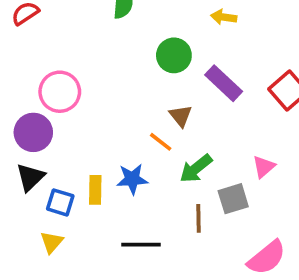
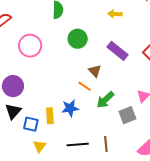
green circle: (174, 55) -> (78, 39), moved
pink circle: (60, 92) -> (30, 46), moved
brown line: (199, 218) -> (106, 144), moved
yellow triangle: (52, 242) -> (40, 146), moved

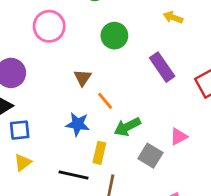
brown triangle: (95, 71) -> (82, 78), moved
gray square: (127, 115) -> (150, 156), turned 36
yellow rectangle: (50, 116) -> (99, 153), moved
blue square: (31, 124) -> (20, 130), turned -35

